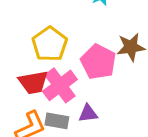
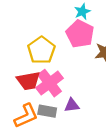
pink pentagon: (98, 62) -> (80, 34), moved

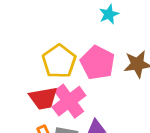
pink pentagon: (80, 34) -> (98, 63), moved

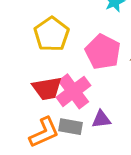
yellow pentagon: (59, 61) -> (51, 34), moved

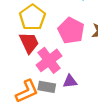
red trapezoid: (47, 88) -> (29, 43), moved, turned -105

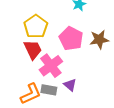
purple triangle: (70, 81) -> (70, 85), turned 48

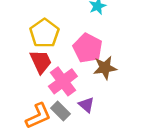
brown star: (99, 40) -> (105, 68), moved
gray rectangle: (49, 90) -> (60, 111), turned 35

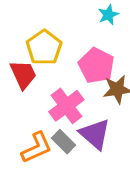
red trapezoid: (41, 62) -> (23, 74), moved
purple triangle: (86, 105) -> (95, 134), size x1.6

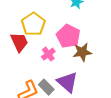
pink cross: (66, 106) -> (48, 54), moved, size x0.6

